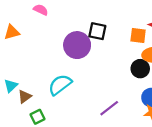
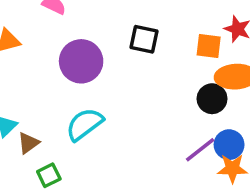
purple circle: (77, 45) -> (81, 61), moved
purple line: (109, 108) -> (200, 150), moved

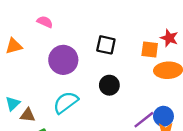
black circle: (212, 99) -> (109, 85), moved
brown triangle: (28, 143) -> (28, 115), turned 42

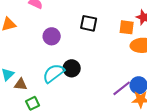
purple circle: (63, 60) -> (52, 36), size x0.7
black circle: (109, 85) -> (72, 68), moved

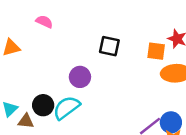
purple circle: (52, 36) -> (80, 77), moved
black circle: (72, 68) -> (43, 105), moved

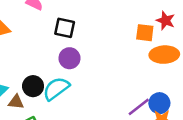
black square: (109, 46) -> (65, 28), moved

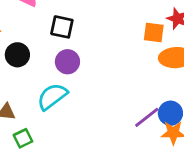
black circle: (33, 86) -> (17, 55), moved

